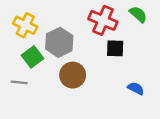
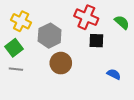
green semicircle: (138, 14) -> (122, 22), moved
green square: (33, 57) -> (14, 48), moved

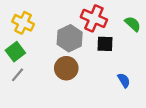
gray hexagon: (50, 36) -> (70, 38), moved
gray line: (16, 69) -> (18, 75), turned -56
blue semicircle: (114, 74) -> (124, 80), turned 32

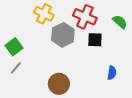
yellow cross: (23, 23) -> (44, 14), moved
brown circle: (66, 68) -> (59, 84), moved
blue semicircle: (124, 80) -> (112, 73), turned 40

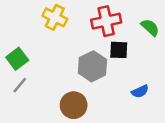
red cross: (85, 17) -> (106, 21), turned -35
gray hexagon: (63, 35) -> (92, 66), moved
blue semicircle: (112, 73) -> (140, 91), turned 56

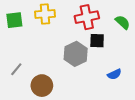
yellow cross: (55, 17) -> (45, 14), turned -30
green square: (17, 59) -> (14, 20), moved, turned 30
brown circle: (74, 105) -> (42, 86), moved

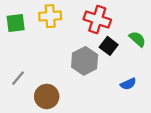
red cross: (87, 17) -> (97, 20), turned 30
green semicircle: (123, 22) -> (137, 39), moved
black square: (97, 41) -> (109, 46), turned 35

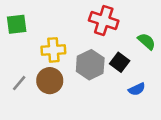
yellow cross: (50, 16) -> (53, 50), moved
black square: (109, 46) -> (120, 62), moved
brown circle: (47, 96) -> (50, 81), moved

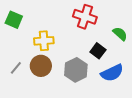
green square: (17, 24) -> (14, 20), turned 30
gray hexagon: (90, 65) -> (76, 70), moved
blue semicircle: (137, 89) -> (112, 73), size x1.6

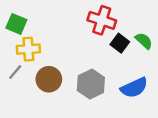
yellow cross: (44, 41) -> (28, 49), moved
black square: (98, 51) -> (120, 43), moved
gray line: (16, 68) -> (15, 72), moved

